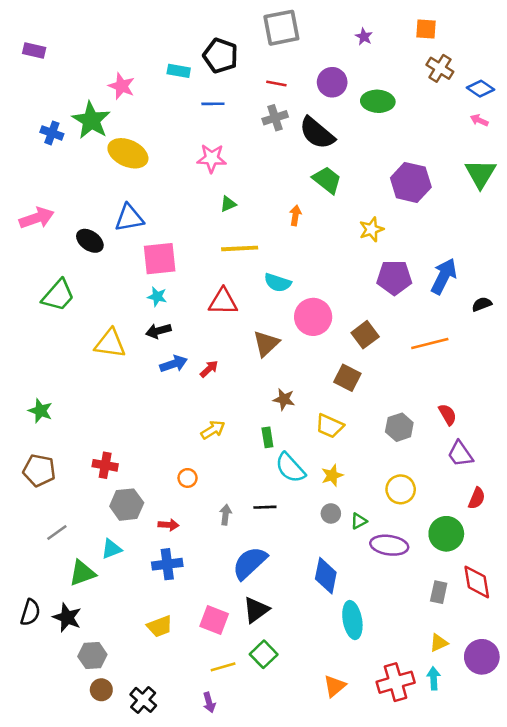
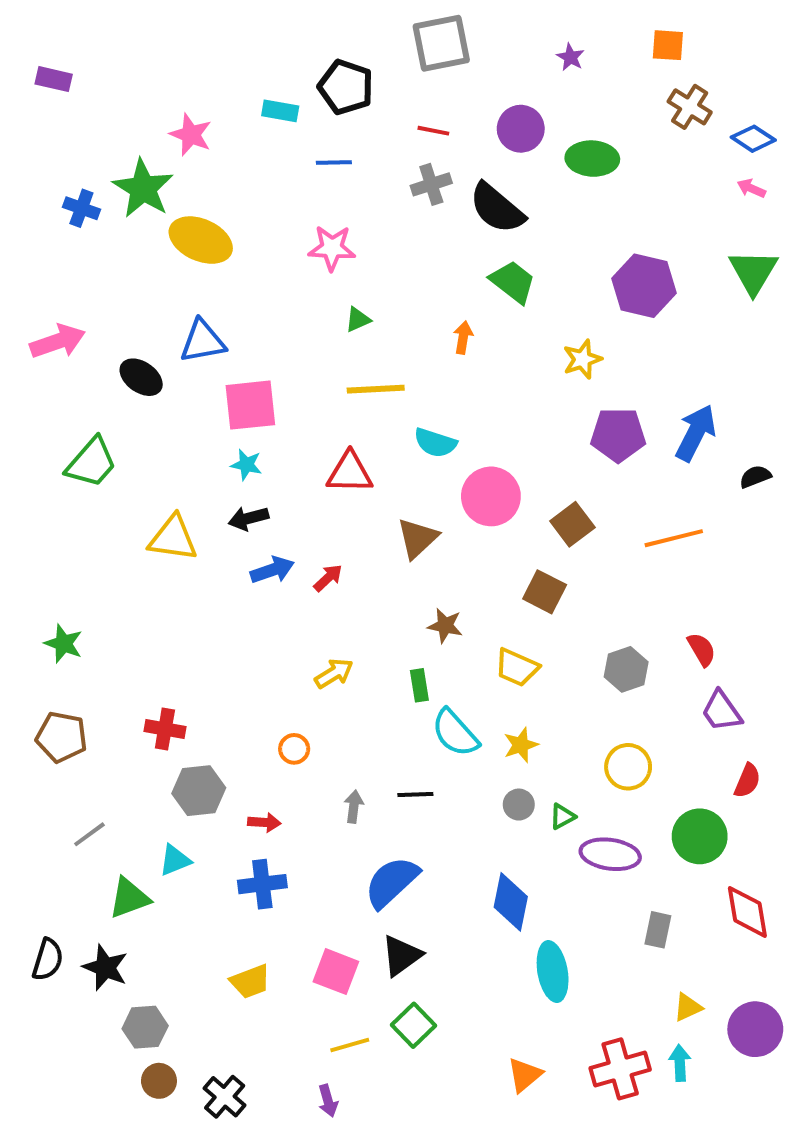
gray rectangle: (439, 592) -> (658, 930), moved

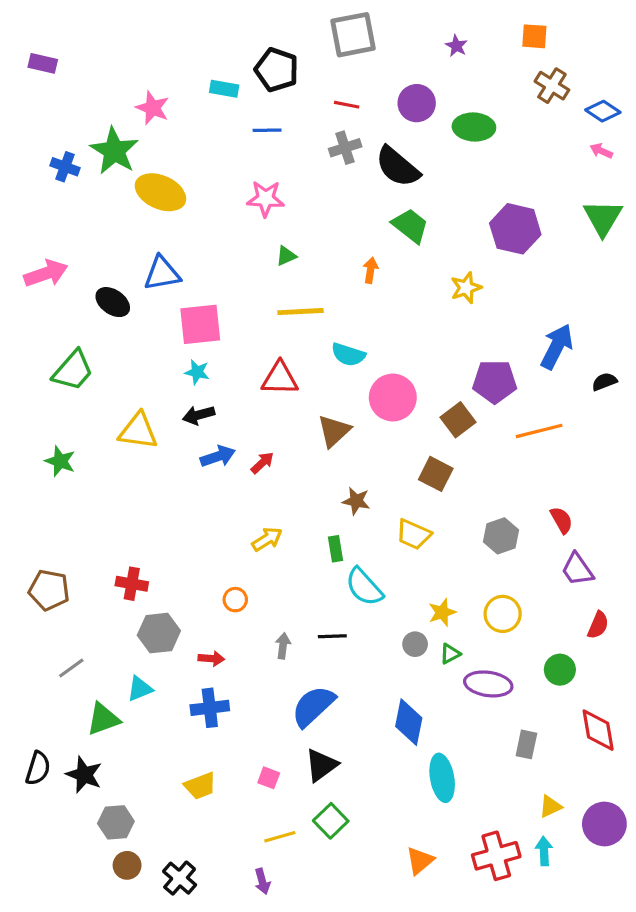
purple pentagon: (618, 435) -> (495, 382), moved
green star: (64, 644) -> (60, 461), moved
yellow star: (521, 745) -> (442, 612), moved
green circle: (700, 836) -> (560, 670), size x0.7
pink square: (336, 972) -> (269, 778), size x0.6

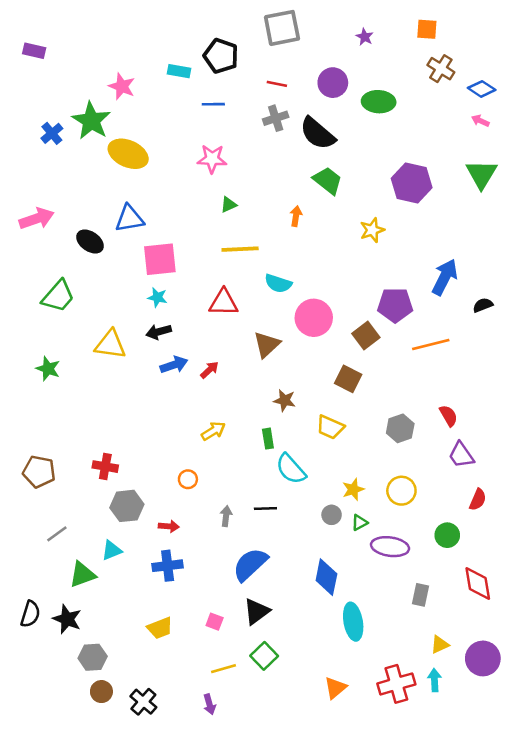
blue cross: (65, 167) -> (52, 133), turned 30

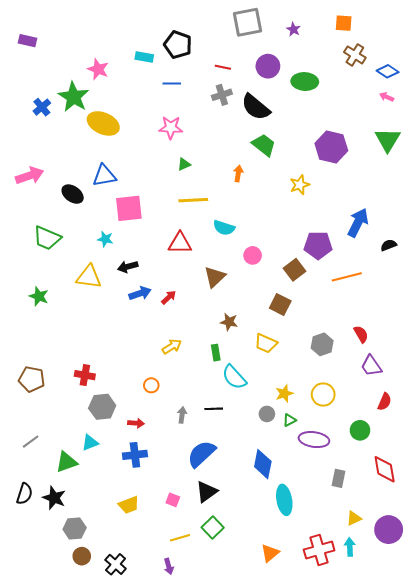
gray square: (282, 28) -> (247, 22), moved
green trapezoid: (58, 296) -> (47, 238), turned 72
cyan star: (157, 297) -> (105, 239), moved
pink circle: (314, 318) -> (253, 255), size x0.6
gray line: (57, 534) -> (31, 442), moved

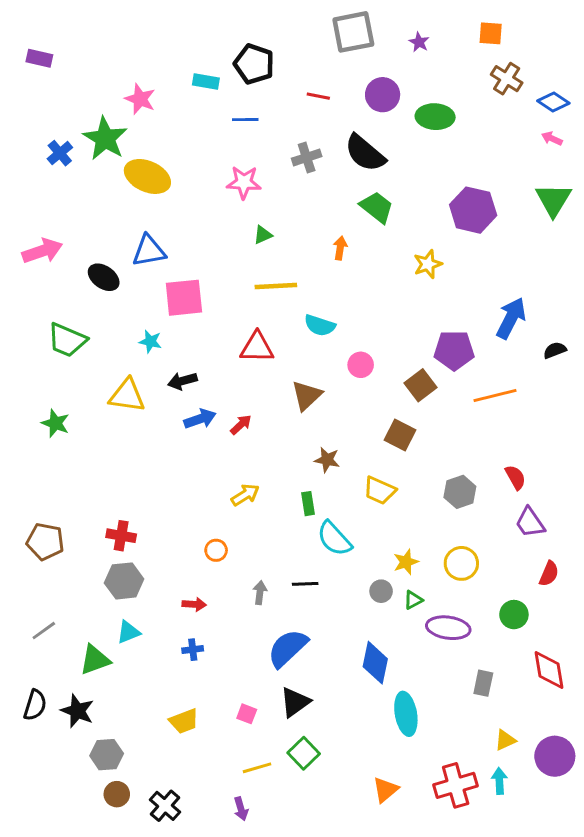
gray cross: (222, 95) -> (307, 157), moved
gray hexagon: (102, 407) -> (124, 581), moved
blue cross: (135, 455) -> (193, 650), size x0.6

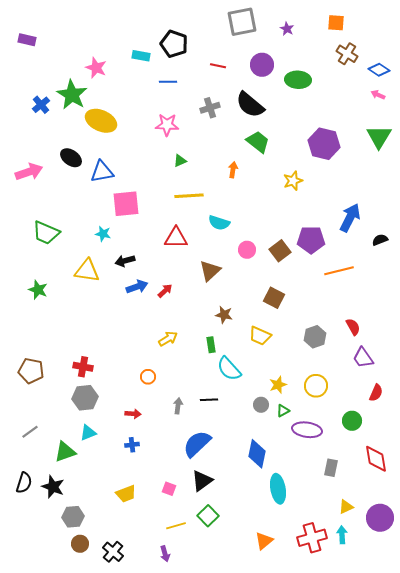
black ellipse: (104, 277) -> (71, 158), moved
brown square: (420, 385) -> (280, 251), moved

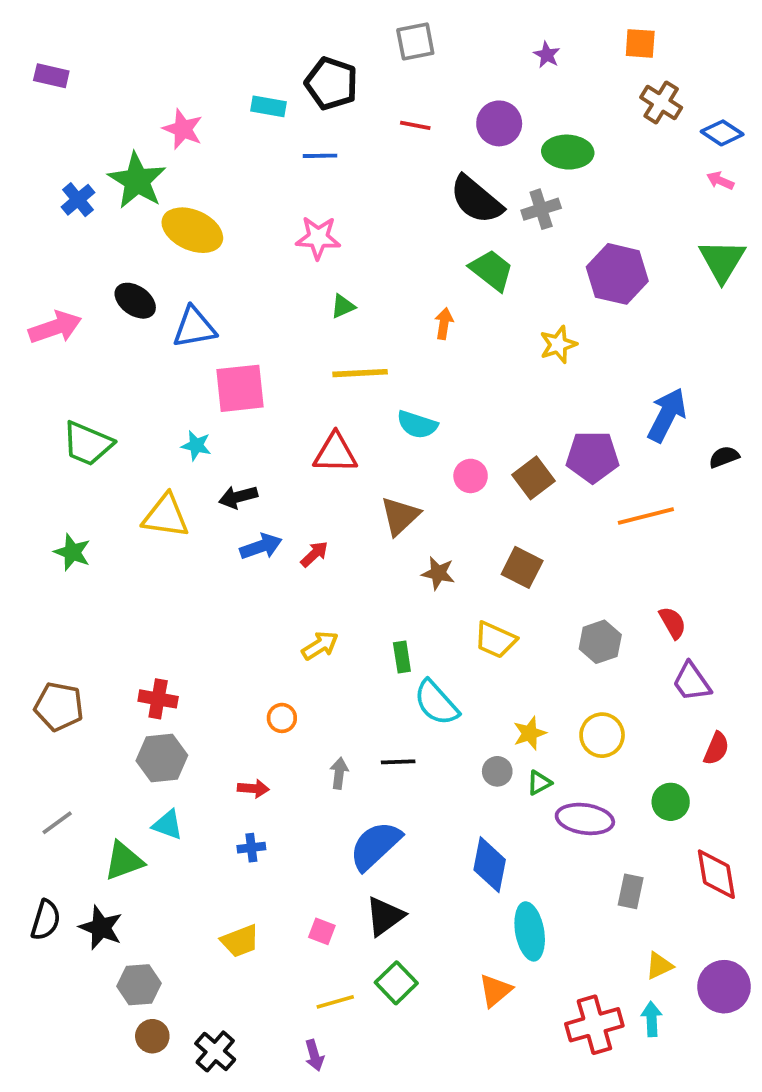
gray square: (242, 22) -> (415, 41), moved, size x0.7
gray cross: (210, 108) -> (541, 209), moved
brown star: (224, 315) -> (438, 573), moved
cyan triangle: (88, 433) -> (168, 825), turned 42
orange triangle: (264, 541) -> (495, 990), moved

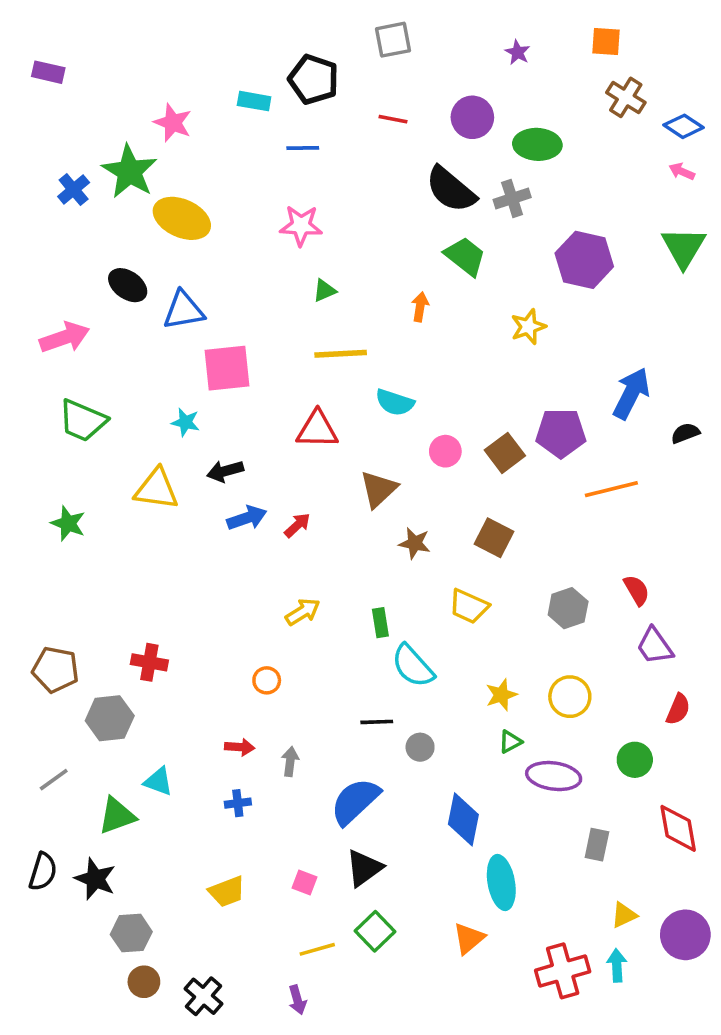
pink arrow: (55, 327) -> (65, 337), moved
gray hexagon: (162, 758) -> (110, 718), moved
gray circle: (497, 771) -> (420, 747), moved
gray arrow: (339, 773) -> (290, 762), moved

